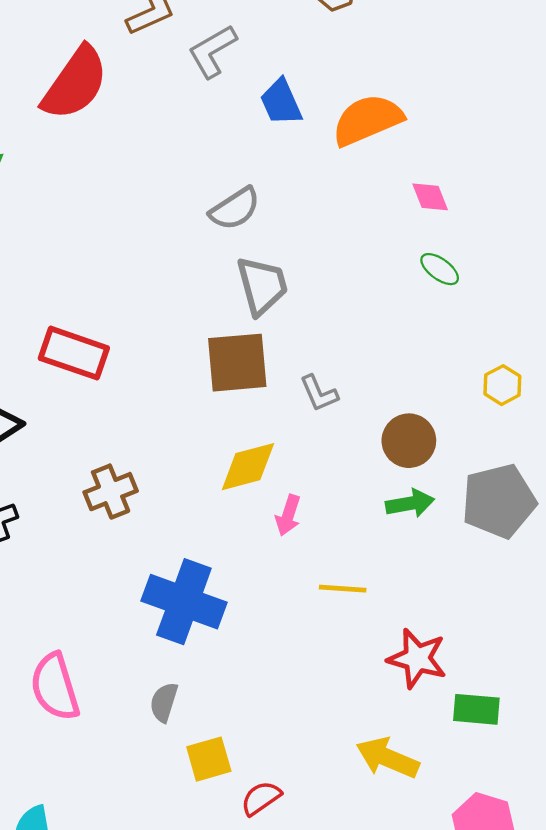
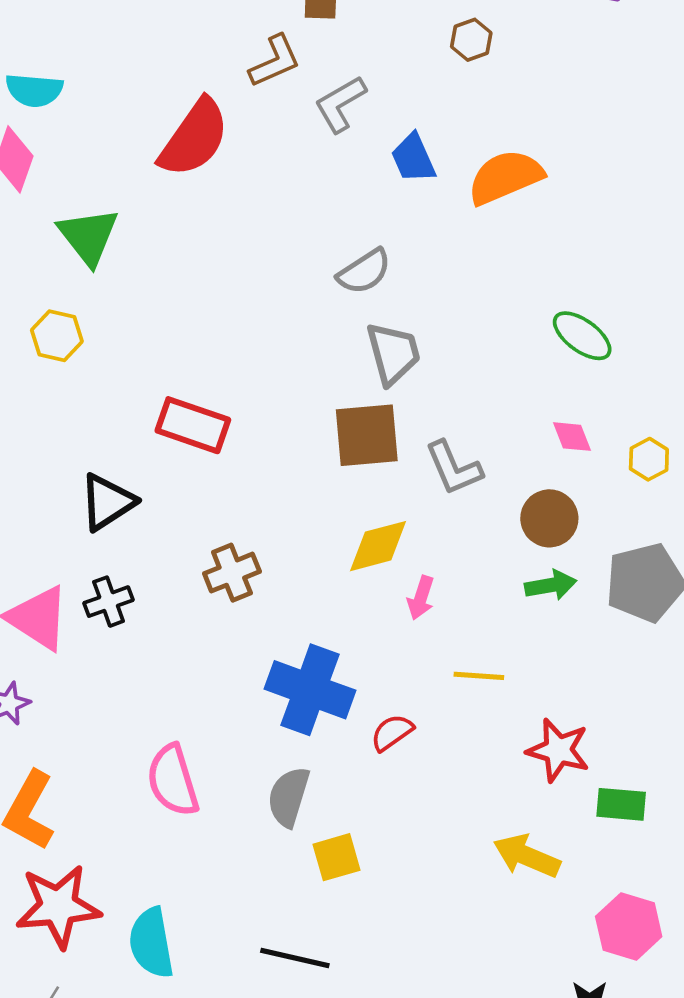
pink diamond: (430, 197) -> (572, 437), moved
green ellipse: (440, 269) -> (582, 336), size x1.4
gray L-shape: (319, 393) -> (454, 468), size x1.4
gray semicircle: (164, 702) -> (289, 797), size x1.4
red semicircle: (261, 798) -> (392, 733), moved

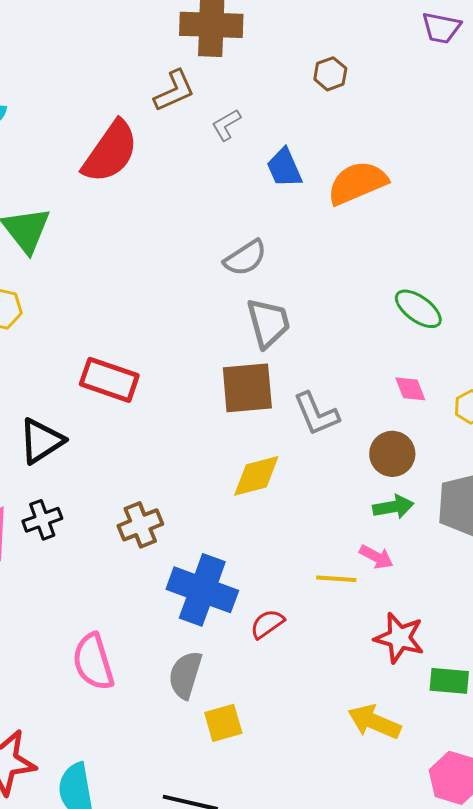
gray L-shape: (340, 104) -> (226, 125), size x0.7
brown cross: (232, 573) -> (140, 525), moved
pink arrow: (421, 598) -> (376, 557), moved, turned -80

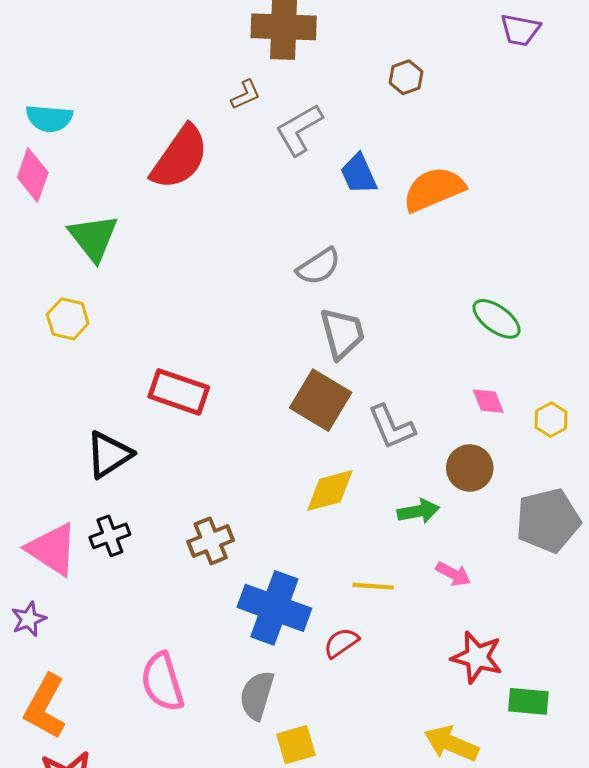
brown L-shape: (174, 91) -> (246, 95), size x0.7
gray L-shape: (226, 125) -> (299, 130), size x1.6
brown square: (247, 388) -> (321, 400), turned 36
green arrow: (393, 507) -> (418, 511), moved
yellow line: (336, 579) -> (373, 586), moved

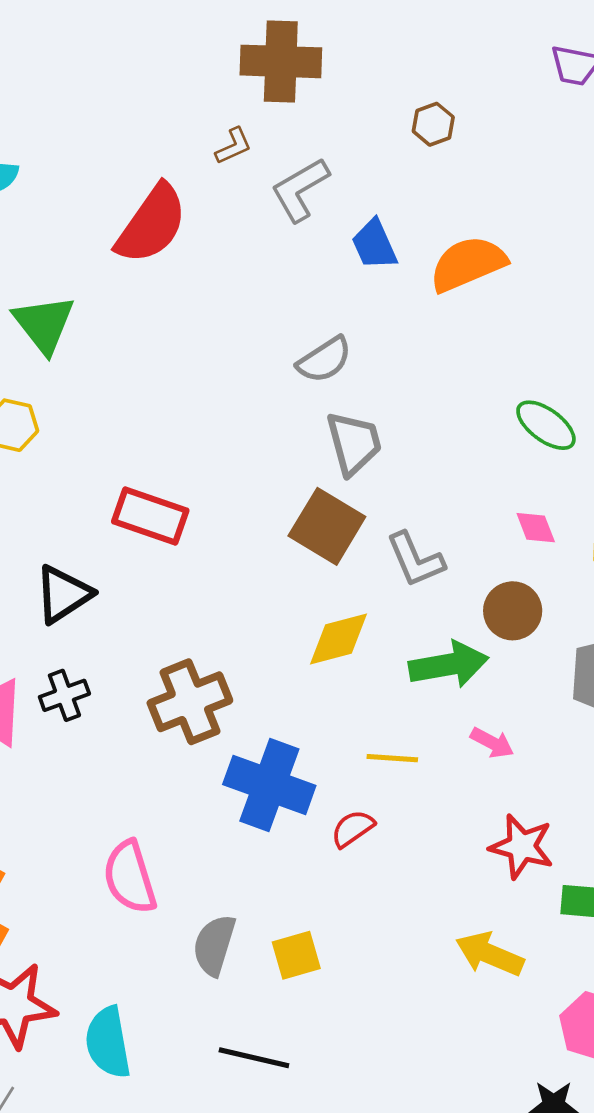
green arrow: (418, 511) -> (449, 665), size x1.5
brown cross: (211, 541) -> (190, 702), size x1.4
gray semicircle: (257, 695) -> (214, 945), moved

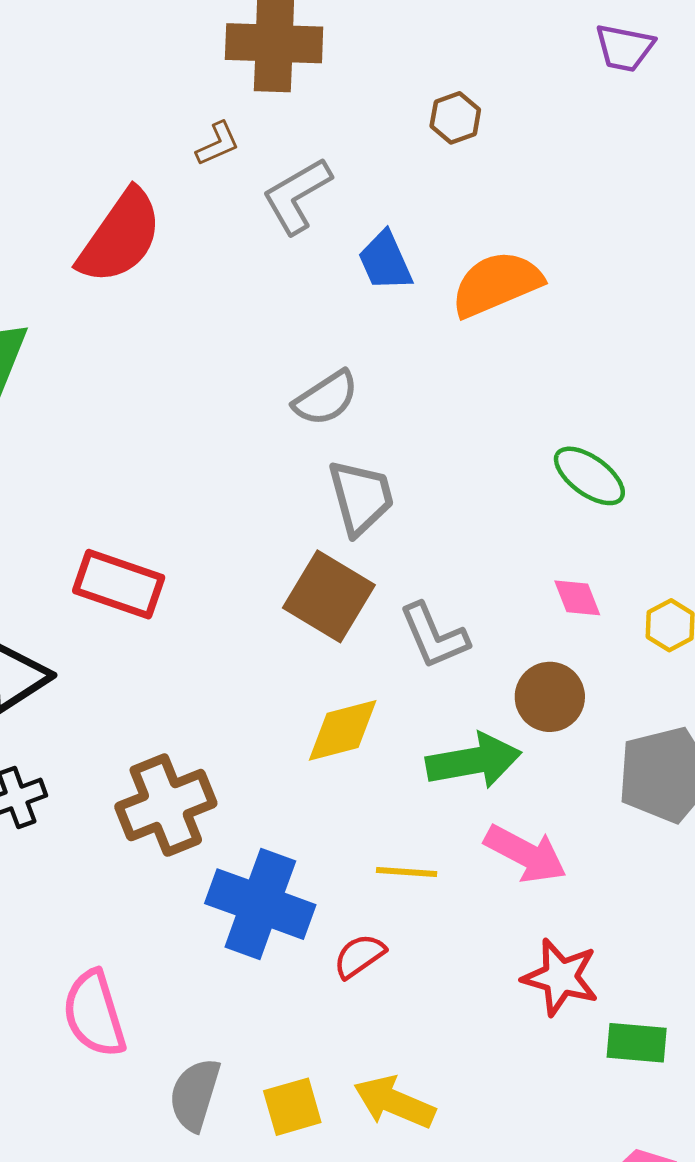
pink arrow: (492, 743) -> (525, 854), size x1.6
yellow arrow: (490, 954) -> (394, 1102), moved

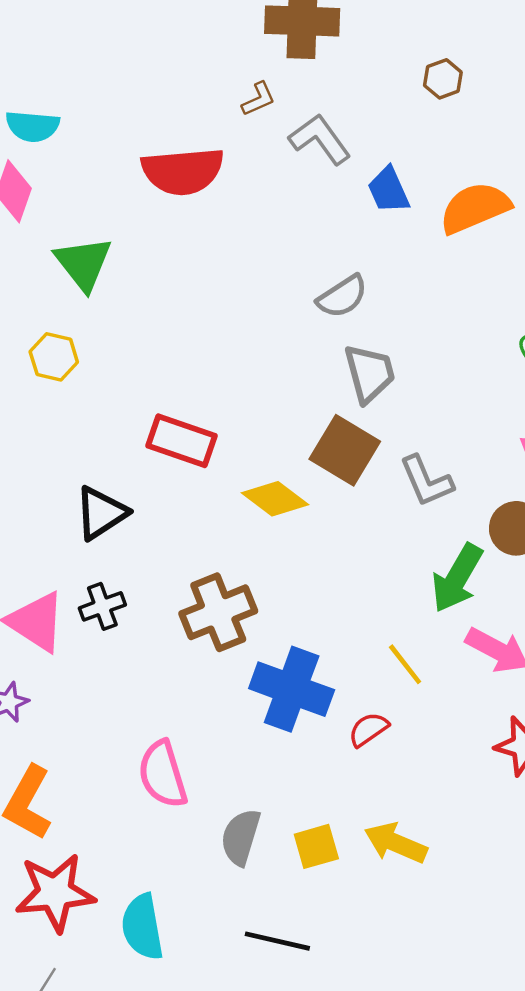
gray L-shape: (297, 196) -> (320, 139), turned 84
red semicircle: (120, 237) -> (183, 171), turned 50
yellow diamond: (343, 730) -> (275, 499), moved, turned 52
green arrow: (474, 761) -> (457, 578), turned 130
yellow line: (407, 872) -> (405, 664), turned 48

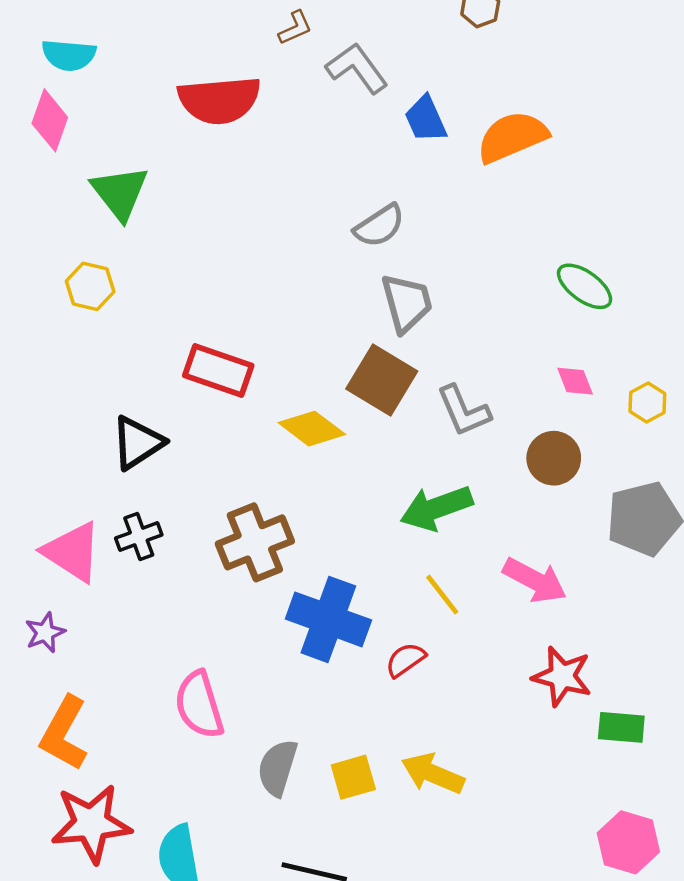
green arrow: (457, 578) -> (436, 508), moved, turned 40

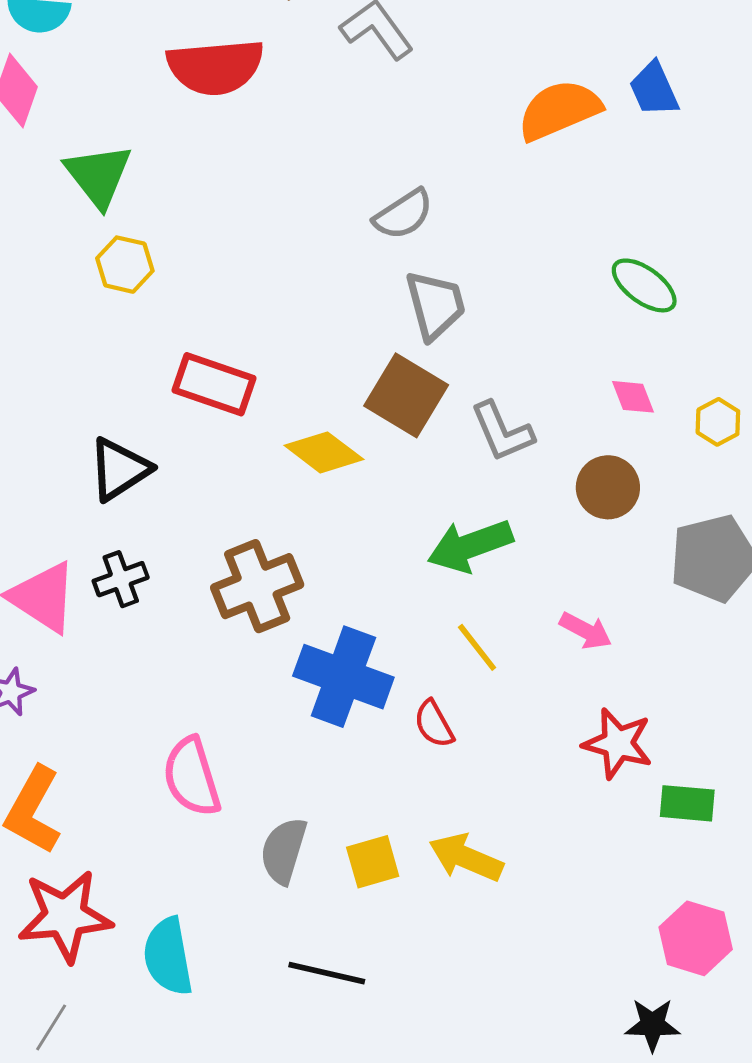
blue trapezoid: (426, 119) -> (654, 89), moved
yellow hexagon: (90, 286) -> (125, 265), moved
pink arrow: (535, 580) -> (586, 631), size x0.7
red semicircle: (406, 660) -> (434, 724), turned -84

